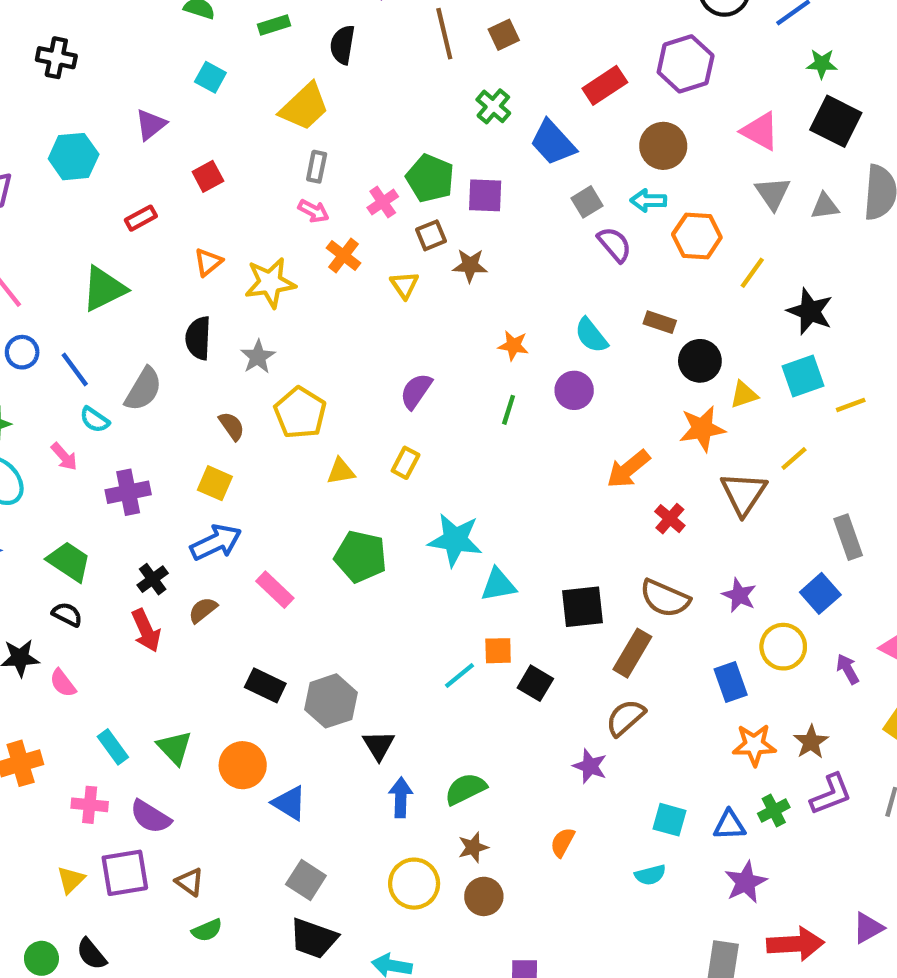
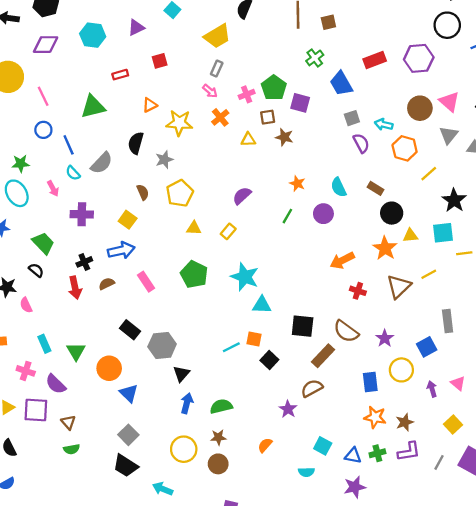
brown circle: (663, 146) -> (420, 108), moved
yellow triangle: (404, 285) -> (248, 140), turned 49
orange star: (702, 429) -> (385, 248), turned 30
red cross: (670, 519) -> (358, 291), turned -35

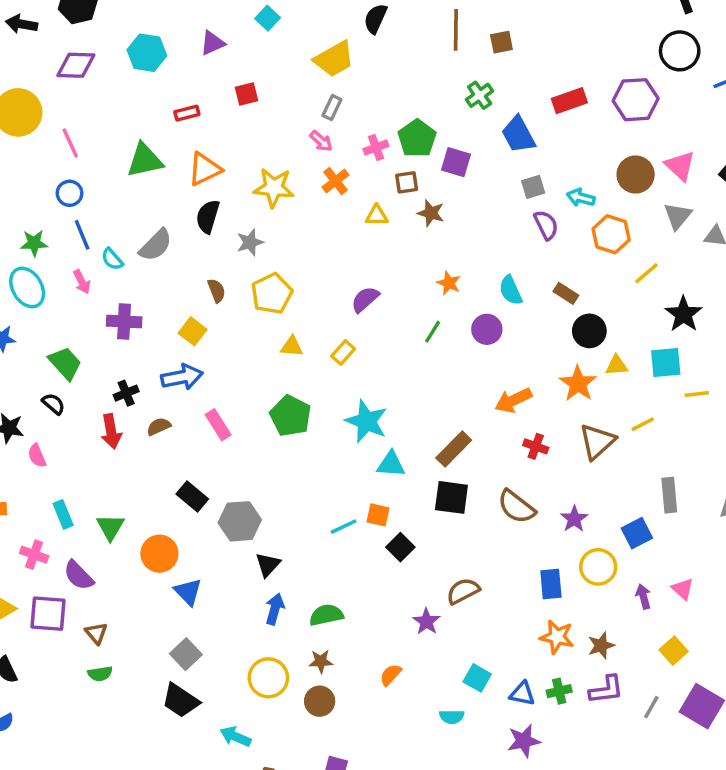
orange triangle: (150, 105) -> (205, 169), moved, size x1.5
blue line: (69, 145) -> (82, 235), moved
brown rectangle: (323, 356) -> (454, 449), moved

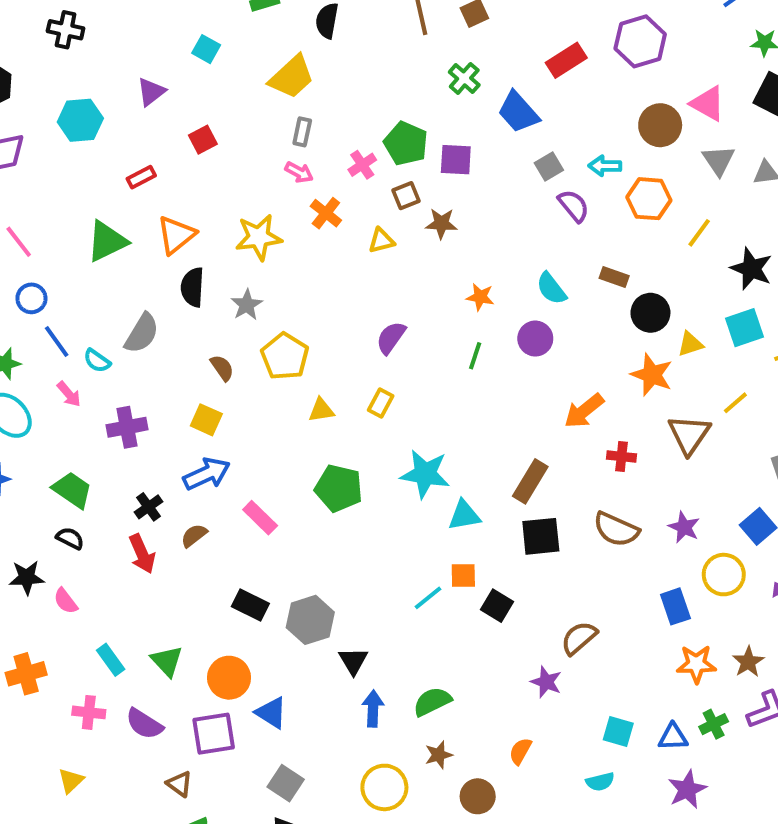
purple square: (48, 614) -> (214, 734), moved
brown circle: (320, 701) -> (478, 796), moved

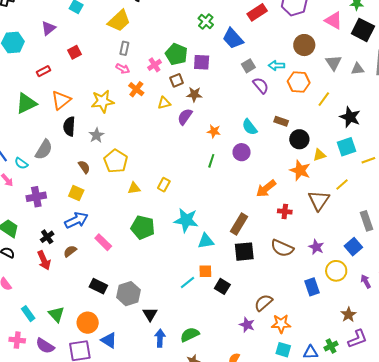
pink triangle: (708, 104) -> (334, 20), moved
purple semicircle: (391, 338) -> (185, 117), moved
orange star: (696, 664) -> (281, 324), moved

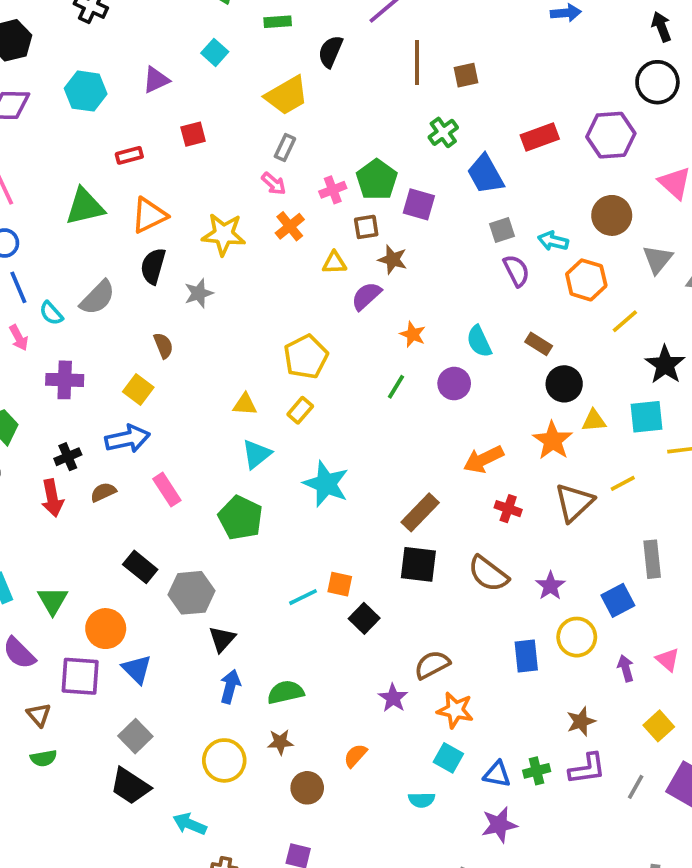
yellow pentagon: (116, 161) -> (306, 357), moved
green pentagon: (143, 227) -> (240, 518), moved
cyan triangle: (206, 241) -> (256, 454), moved, turned -42

